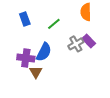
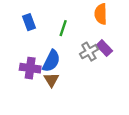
green line: (54, 24) -> (63, 28), turned -32
brown triangle: (36, 72) -> (51, 80), moved

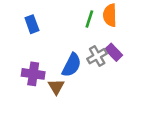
green line: (63, 28) -> (89, 19), moved
blue semicircle: (51, 61) -> (72, 65), moved

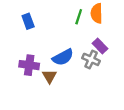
gray cross: (97, 56) -> (91, 59), moved, turned -36
blue semicircle: (72, 65) -> (63, 57), turned 35

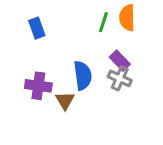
purple rectangle: (100, 46) -> (120, 61), moved
blue semicircle: (63, 57) -> (83, 75), turned -70

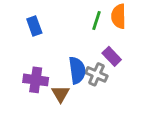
gray cross: (120, 78) -> (96, 74), moved

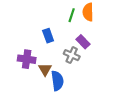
blue rectangle: (34, 26) -> (48, 36), moved
blue semicircle: (77, 70) -> (57, 81), moved

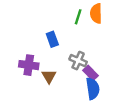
purple rectangle: (83, 42) -> (90, 73), moved
blue semicircle: (57, 81) -> (93, 89), moved

